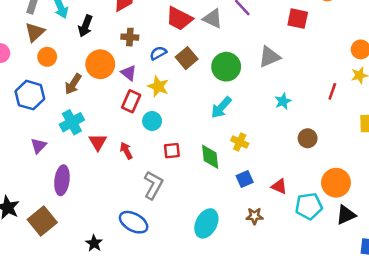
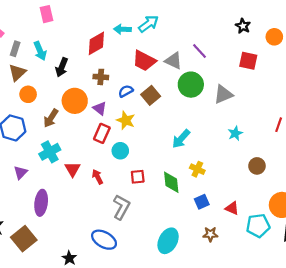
green circle: (226, 67) -> (191, 85), moved

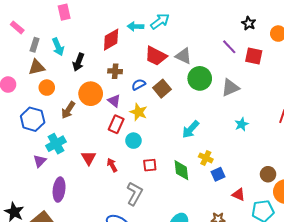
purple line: (199, 51) -> (229, 47), moved
brown triangle: (17, 73) -> (37, 67), turned 30
cyan cross: (50, 152) -> (56, 144), moved
brown circle: (257, 166) -> (268, 174), moved
blue square: (202, 202) -> (218, 174), moved

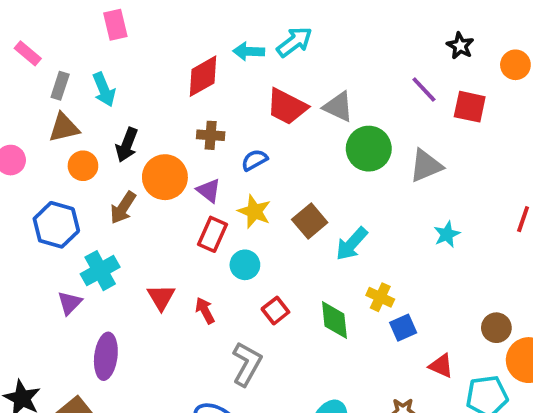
black arrow: (78, 62) -> (127, 145), moved
brown square: (162, 89) -> (310, 221), moved
red square: (150, 165) -> (275, 311), turned -32

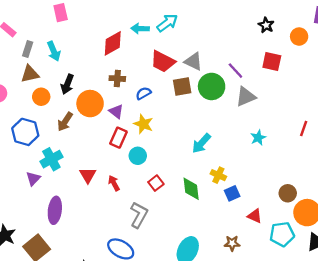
purple line: (424, 90) -> (235, 71), moved
brown square: (310, 221) -> (182, 86), moved, turned 30

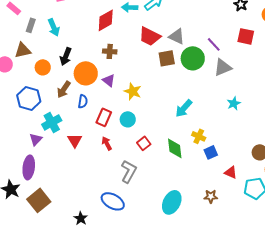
brown triangle: (30, 74) -> (23, 50), moved
blue semicircle: (143, 93) -> (83, 101), moved, turned 128
red rectangle: (118, 138) -> (104, 117), moved
red triangle: (88, 175) -> (75, 140), moved
purple ellipse: (55, 210) -> (29, 167), moved

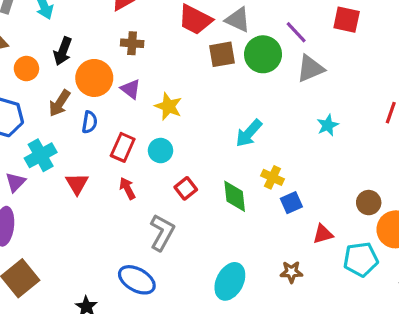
red triangle: (231, 172) -> (323, 234), turned -40

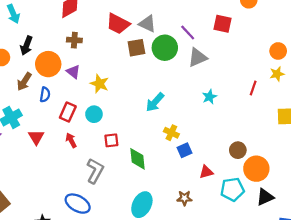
red square: (186, 188) -> (111, 140), turned 32
green diamond: (235, 196) -> (138, 159), moved

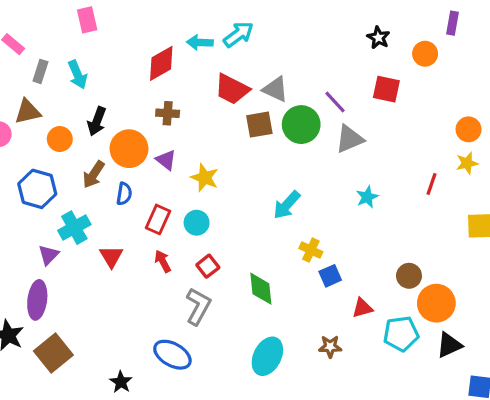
red square: (111, 140) -> (208, 266), moved, turned -32

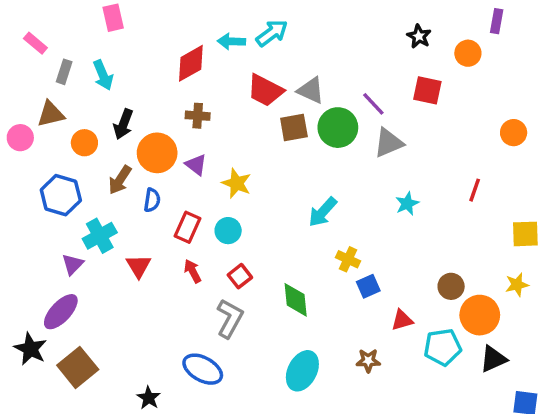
yellow star: (467, 163) -> (517, 285), moved
purple ellipse: (37, 300) -> (61, 312), turned 36

